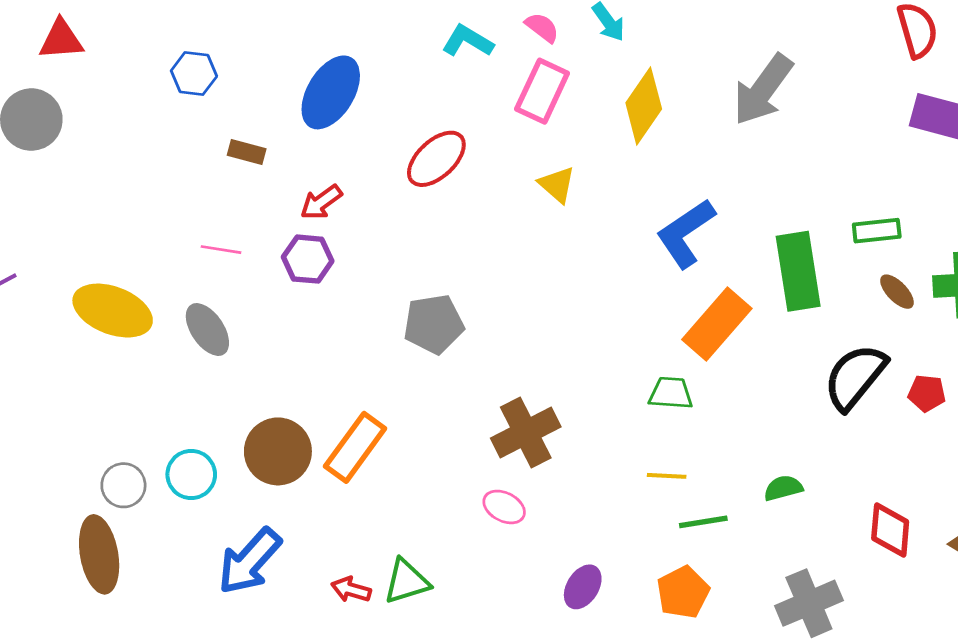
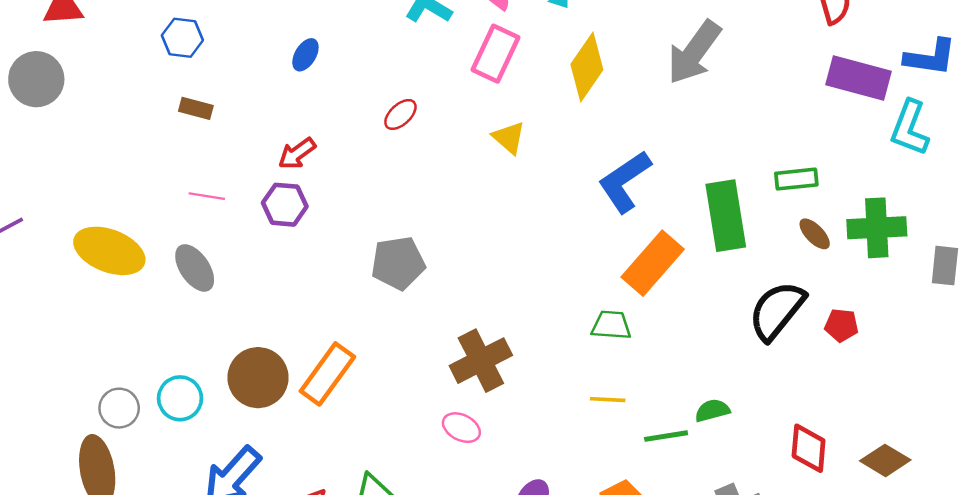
blue ellipse: (331, 92) -> (305, 55), size x0.5
brown rectangle: (247, 152) -> (196, 108), moved
red ellipse: (436, 159) -> (400, 114), size x0.6
green line: (703, 522) -> (666, 436), moved

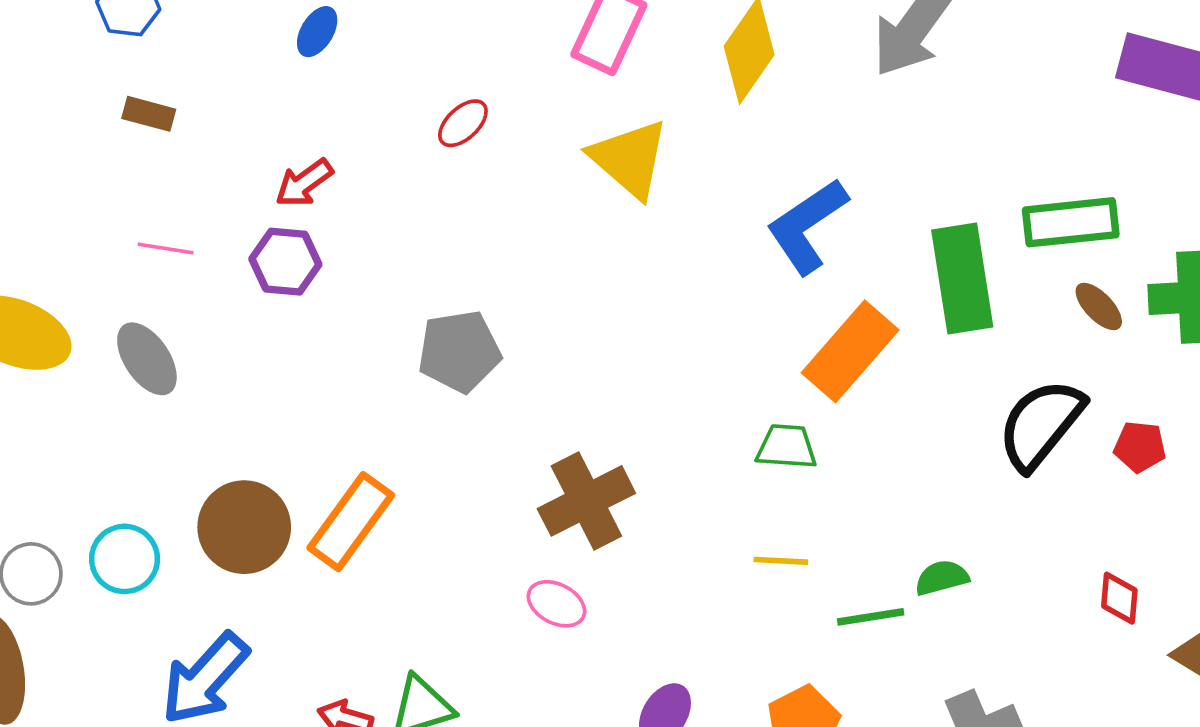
yellow triangle: (509, 138) -> (629, 159), size x1.6
green rectangle: (796, 179) -> (1071, 222), size x1.4
red diamond: (809, 448) -> (1119, 598), moved, size x0.7

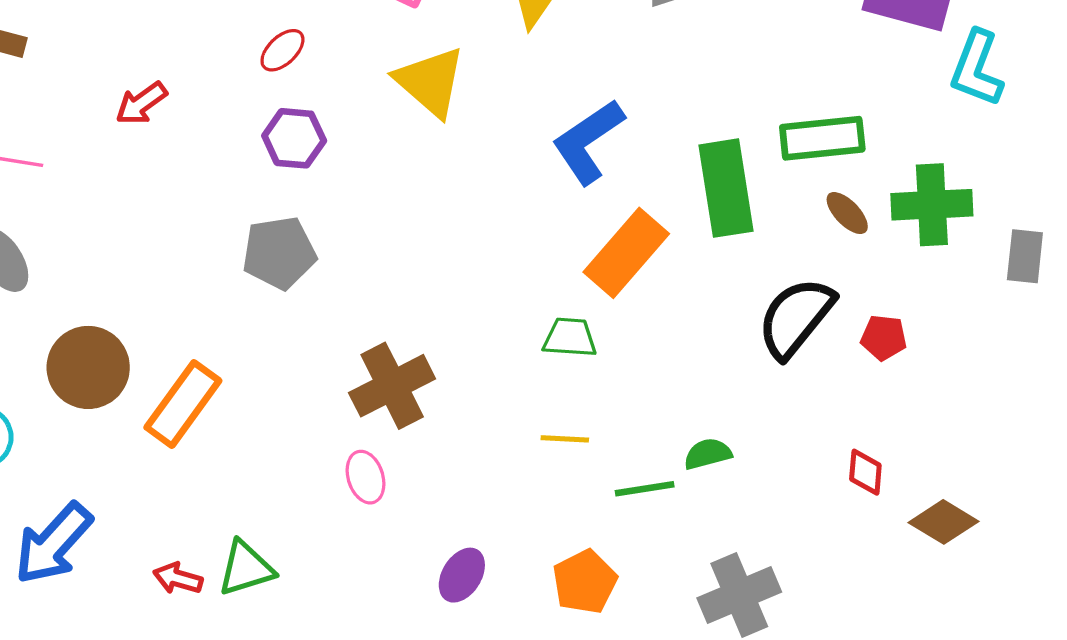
purple hexagon: (285, 262) -> (294, 138), moved
brown circle: (244, 527) -> (88, 367), moved
pink ellipse: (556, 604) -> (366, 477), turned 45

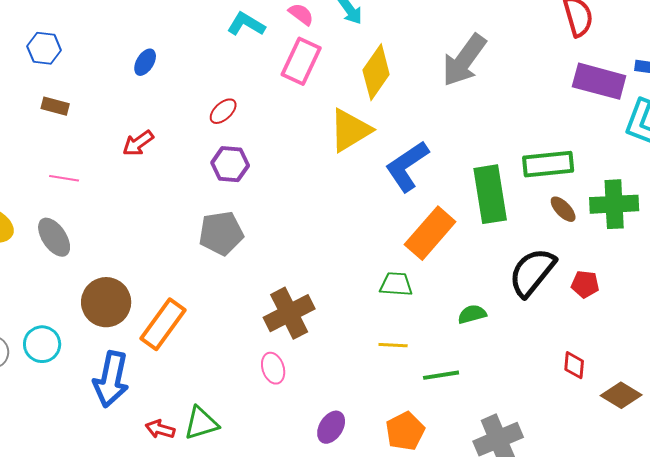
yellow triangle: (430, 82) -> (350, 130), moved, turned 48
green semicircle: (708, 454) -> (472, 314), moved
blue arrow: (53, 544) -> (111, 379), moved, turned -30

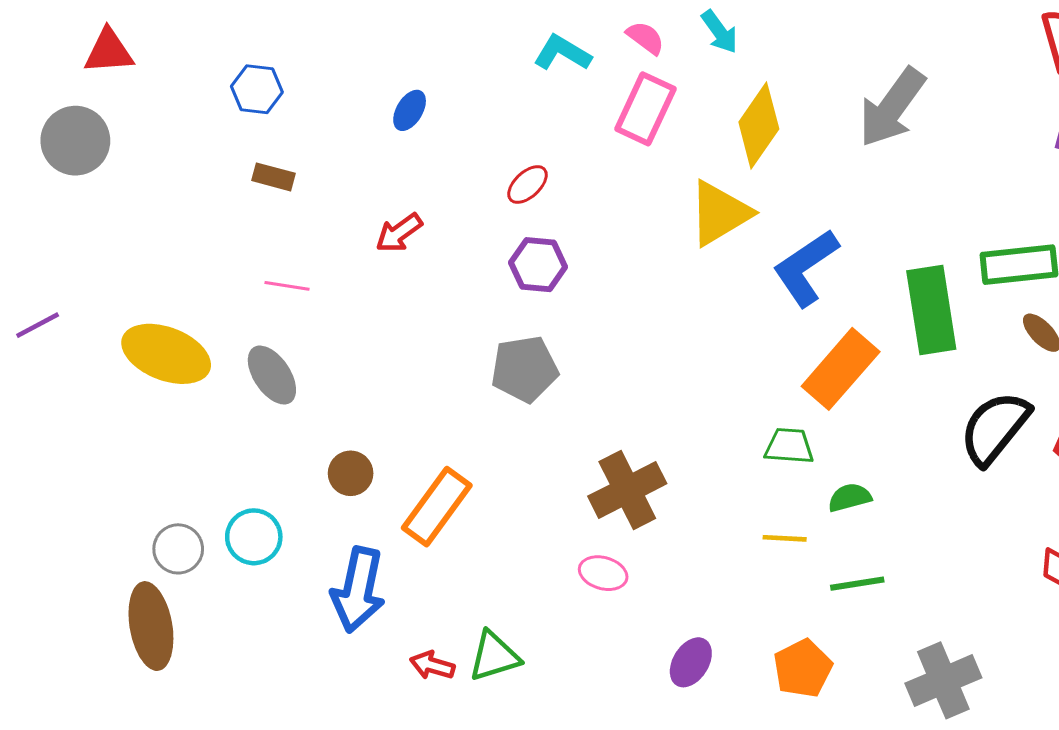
brown circle: (106, 302) -> (351, 473), size x0.6
green semicircle: (472, 314) -> (850, 498), moved
pink ellipse: (273, 368) -> (603, 573), turned -56

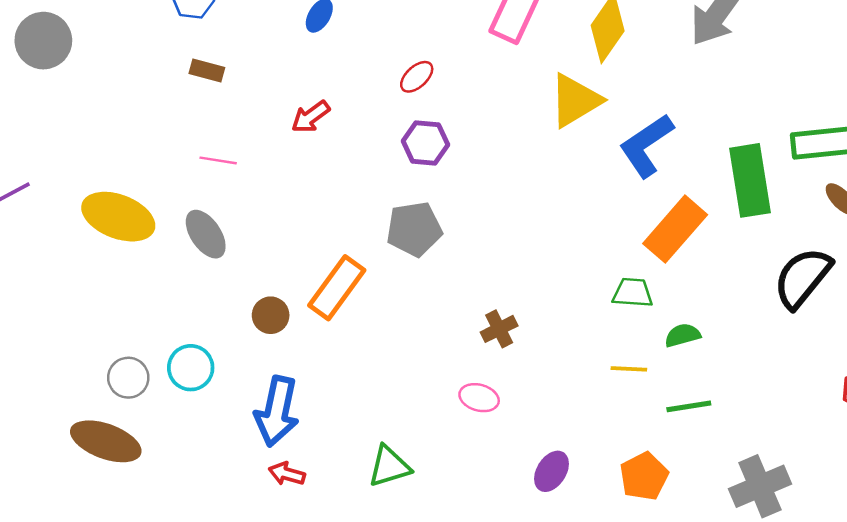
brown cross: (627, 490) -> (499, 329), size x0.6
orange rectangle: (437, 507) -> (337, 288), moved
brown ellipse: (151, 626) -> (106, 441), turned -60
red arrow: (432, 665) -> (287, 474), moved

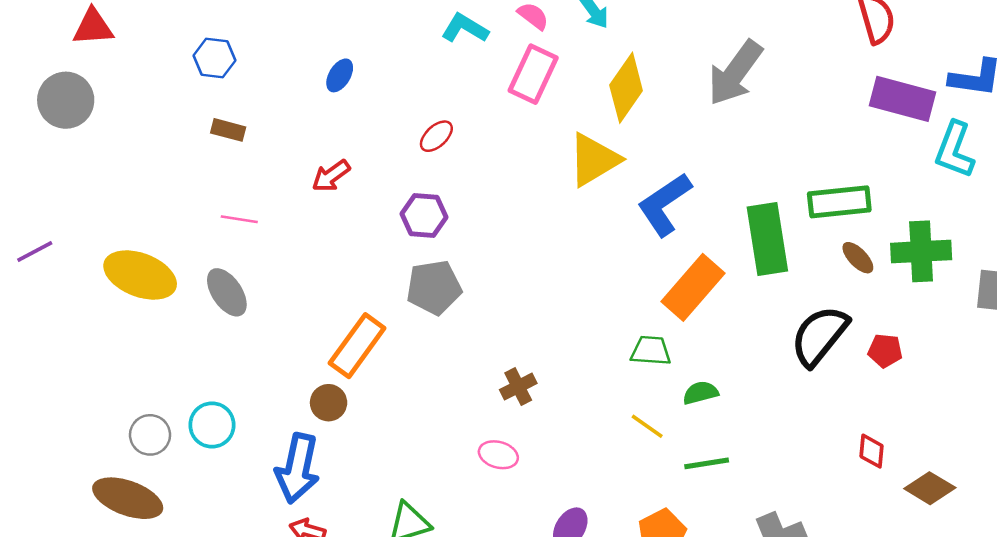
purple hexagon: (425, 143) -> (424, 215), moved
brown circle: (271, 315) -> (329, 403), moved
yellow line: (629, 369) -> (647, 426), turned 32

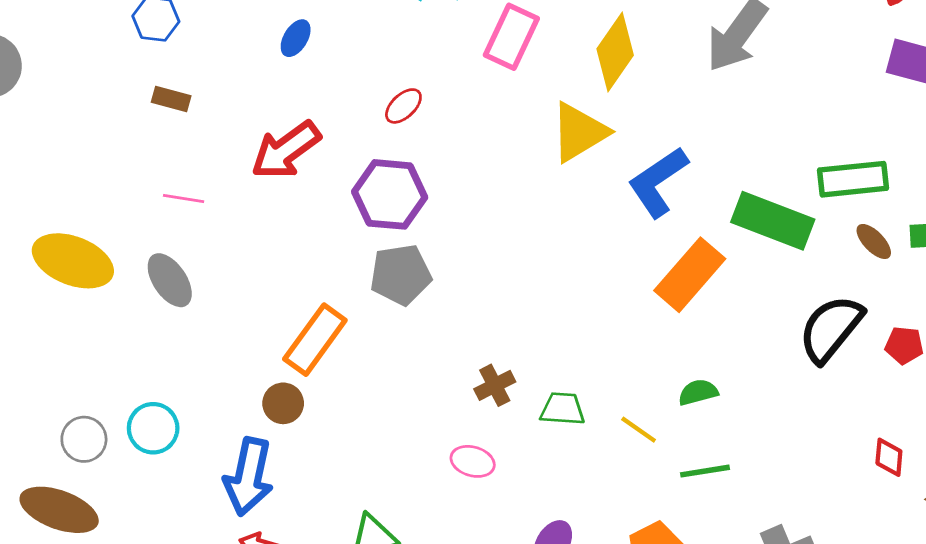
red arrow: (331, 176) -> (286, 150), size x1.6
purple hexagon: (424, 215) -> (390, 194), size x1.4
green rectangle: (767, 239) -> (773, 221), turned -60
green trapezoid: (651, 351) -> (563, 409), moved

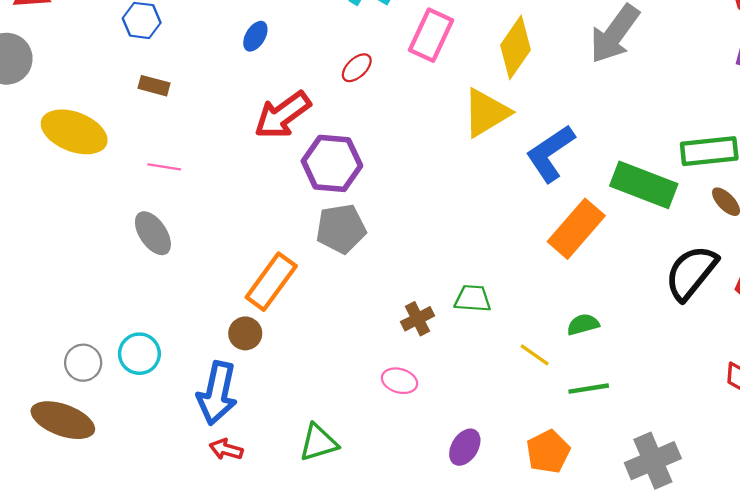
red ellipse: (403, 106) -> (357, 68), moved
red arrow: (286, 150) -> (282, 115), moved
yellow ellipse: (73, 261) -> (74, 132), moved
green trapezoid: (563, 409) -> (473, 299), moved

